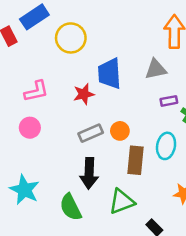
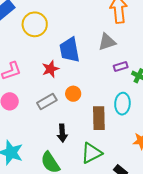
orange circle: (120, 131) -> (73, 94), moved
gray rectangle: (91, 133) -> (47, 101), moved
black arrow: (89, 173) -> (62, 133), size x0.7

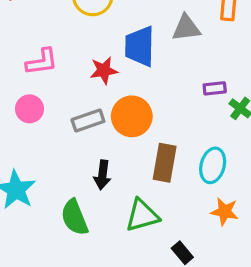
gray triangle: (107, 42) -> (186, 28), moved
orange circle: (73, 94) -> (132, 116), size x1.6
cyan ellipse: (122, 104) -> (213, 165), moved

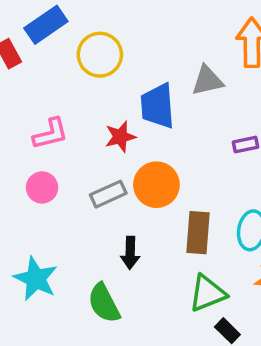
green triangle: (142, 215) -> (207, 293), moved

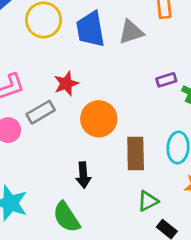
blue trapezoid: (158, 106) -> (90, 29), moved
gray rectangle: (108, 194) -> (41, 112), moved
green triangle: (207, 293) -> (148, 201), size x0.7

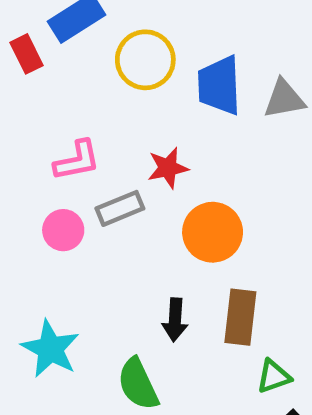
brown rectangle: (136, 154) -> (240, 317), moved

